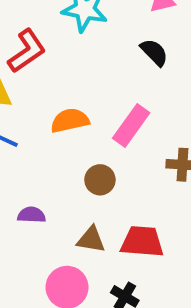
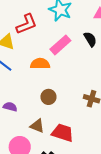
pink rectangle: (131, 125) -> (60, 45), moved

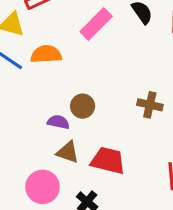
orange semicircle: (40, 64) -> (46, 54), moved
purple semicircle: (10, 107) -> (58, 122), moved

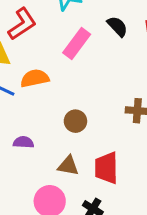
purple semicircle: (58, 122) -> (23, 142), moved
red trapezoid: (108, 161) -> (106, 168), turned -96

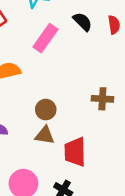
brown triangle: (68, 166) -> (45, 135), moved

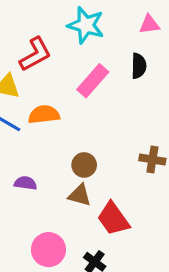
black semicircle: (83, 22) -> (139, 66), turned 40
red trapezoid: (75, 152) -> (113, 219), turned -40

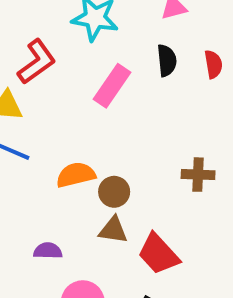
orange semicircle: (44, 115) -> (76, 175), moved
purple semicircle: (26, 183) -> (48, 251), moved

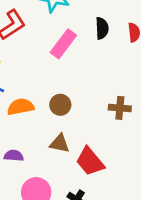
orange semicircle: (76, 175) -> (21, 107), moved
brown circle: (114, 192) -> (60, 105), moved

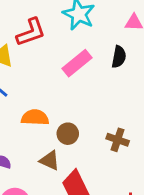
brown circle: (60, 105) -> (68, 134), moved
orange semicircle: (21, 107) -> (35, 117), moved

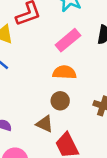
orange semicircle: (35, 117) -> (64, 72), moved

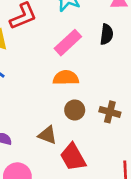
brown circle: (60, 101) -> (75, 110), moved

